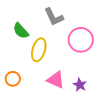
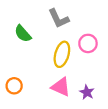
pink circle: (81, 40) -> (88, 43), size x0.7
yellow ellipse: (39, 50) -> (62, 54), moved

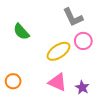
gray L-shape: (59, 18) -> (73, 17), moved
yellow ellipse: (62, 54) -> (59, 51), turned 40

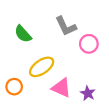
gray L-shape: (73, 17) -> (66, 26), moved
yellow ellipse: (59, 51) -> (42, 67), moved

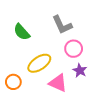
pink circle: (89, 44) -> (74, 49), moved
purple star: (88, 93) -> (80, 70), moved

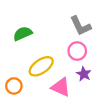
gray L-shape: (62, 25) -> (81, 26), moved
green semicircle: (22, 32) -> (23, 34), turned 108

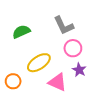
gray L-shape: (81, 26) -> (64, 25), moved

